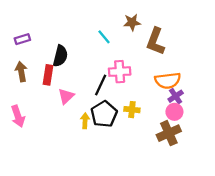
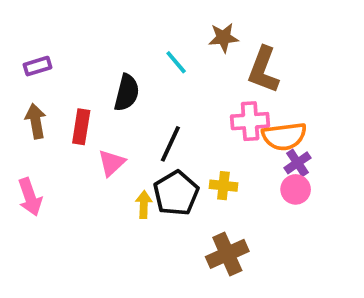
black semicircle: (60, 56) -> (127, 93), moved
pink cross: (120, 72) -> (250, 121), moved
brown cross: (169, 133) -> (227, 254), moved

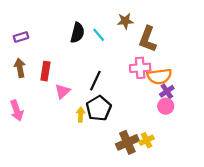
black semicircle: (127, 93) -> (77, 33), moved
yellow cross: (223, 186) -> (147, 140), moved, turned -32

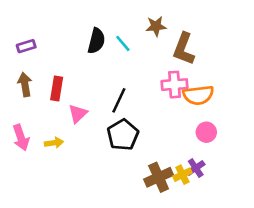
purple cross: (167, 91) -> (196, 168), moved
yellow arrow: (81, 115) -> (54, 143), moved, turned 80

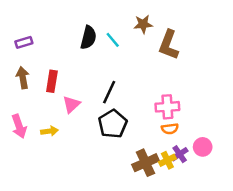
pink cross: (174, 85) -> (167, 107), moved
orange semicircle: (198, 95) -> (170, 129), moved, size x0.6
pink circle: (206, 132) -> (203, 147), moved

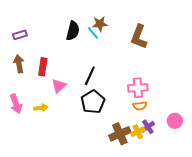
brown star: (143, 24) -> (100, 24), moved
pink circle: (203, 147) -> (175, 121), moved

